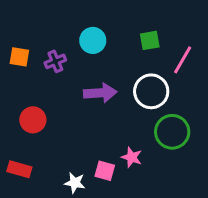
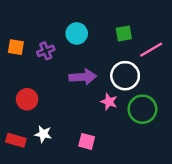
pink line: (183, 60) -> (151, 50), turned 30
pink star: (132, 157) -> (109, 102), moved
white star: (75, 183) -> (43, 134), moved

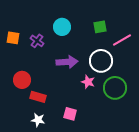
purple cross: (46, 51) -> (37, 41), turned -32
white star: (43, 134) -> (38, 120), moved
red rectangle: (16, 140) -> (38, 97), moved

